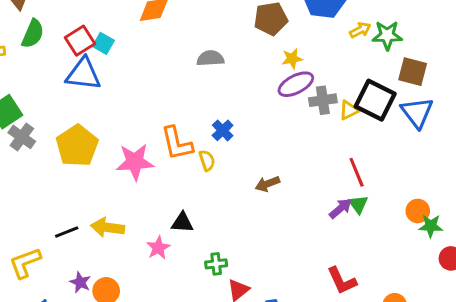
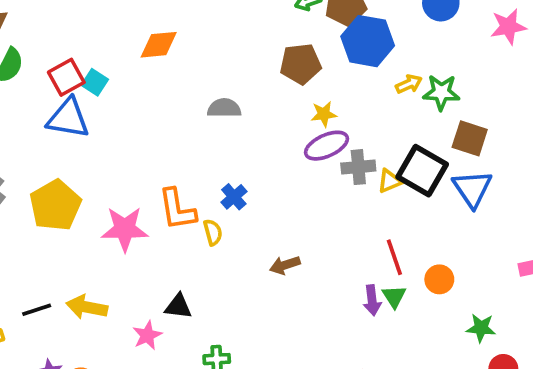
purple arrow: (340, 209) -> (372, 300), turned 120
orange circle: (418, 211) -> (439, 279), moved

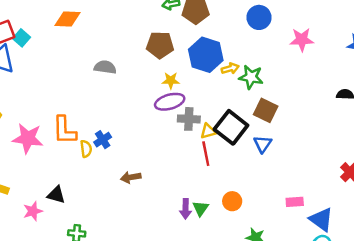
blue hexagon: (368, 41) -> (206, 55), moved
blue triangle: (472, 189) -> (263, 144), size x0.7
blue cross: (234, 197) -> (103, 140), moved
red line: (394, 257) -> (206, 154), moved

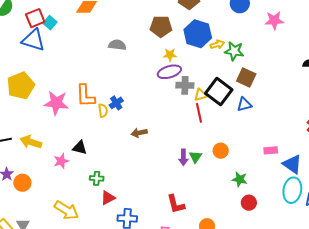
blue triangle: (263, 144) -> (244, 104), turned 42

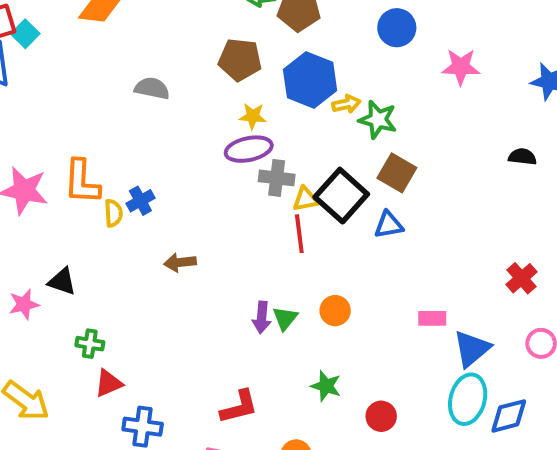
blue triangle: (292, 164) -> (472, 349), turned 40
green star: (240, 179) -> (326, 386), moved
red L-shape: (176, 204) -> (239, 407), turned -95

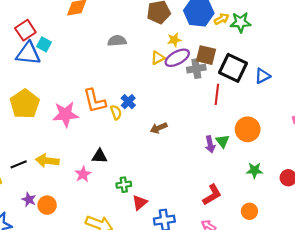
cyan square: (25, 34) -> (44, 44), moved
brown square: (397, 173) -> (206, 55), moved
yellow triangle: (305, 199) -> (158, 58), moved
red line: (299, 234) -> (217, 94), turned 30
orange circle: (335, 311) -> (248, 129), size x1.5

